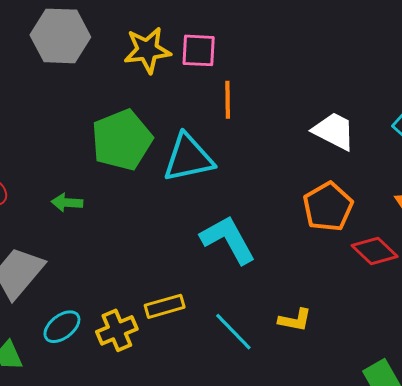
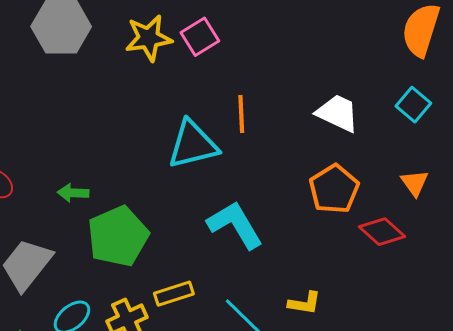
pink square: (199, 50) -> (200, 37), turned -33
orange line: (228, 100) -> (241, 114), moved
green pentagon: (122, 140) -> (118, 236), moved

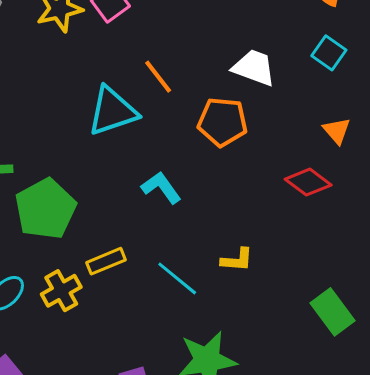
orange line: (241, 114) -> (158, 77), turned -30
orange pentagon: (334, 189) -> (223, 122), moved, turned -30
cyan L-shape: (235, 225) -> (161, 188), size x0.7

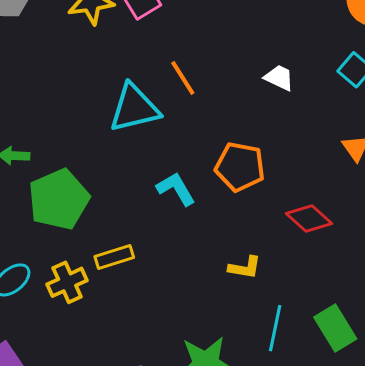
white trapezoid: (254, 68) -> (279, 78), size x0.7
orange pentagon: (223, 122) -> (240, 167), moved
red diamond: (308, 182) -> (309, 219), moved
cyan line: (177, 278) -> (275, 328), moved, turned 57

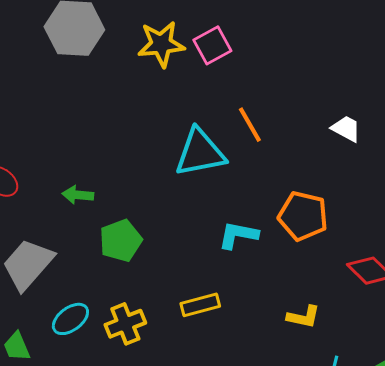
cyan L-shape: (176, 189) -> (238, 235), turned -51
green pentagon: (59, 199) -> (121, 241), size x0.7
yellow rectangle: (114, 257) -> (200, 305), moved

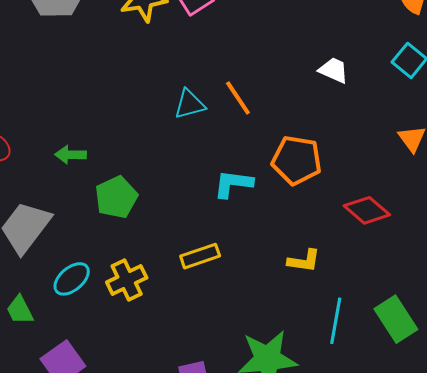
orange line: (250, 125) -> (238, 98), moved
cyan triangle: (200, 153) -> (190, 104), size x0.6

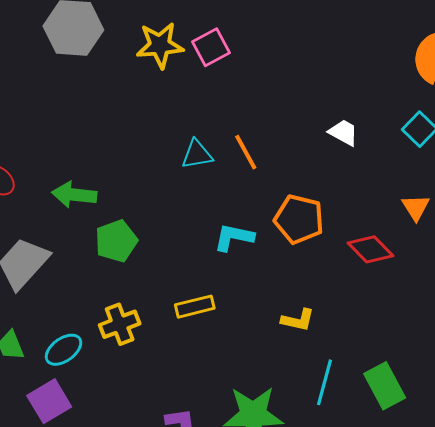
green arrow: (71, 155) -> (74, 195), size x1.4
red diamond: (367, 210) -> (370, 249), moved
cyan ellipse: (72, 279) -> (64, 350), moved

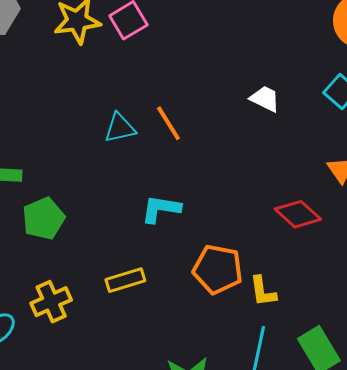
orange pentagon: (299, 219) -> (218, 269), moved
yellow L-shape: (298, 320) -> (263, 291), moved, turned 72

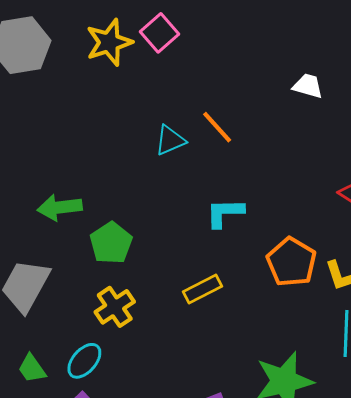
orange pentagon: (218, 269) -> (291, 262), turned 30
yellow cross: (51, 302) -> (115, 307), moved

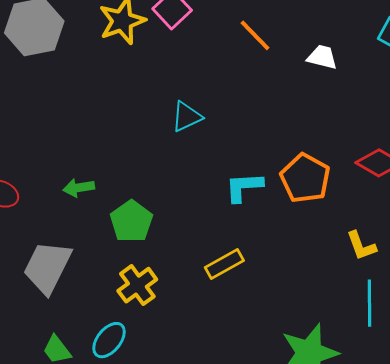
orange line: (217, 127) -> (255, 35), moved
green arrow: (60, 207) -> (79, 188), size x0.7
orange pentagon: (291, 262) -> (305, 178), moved

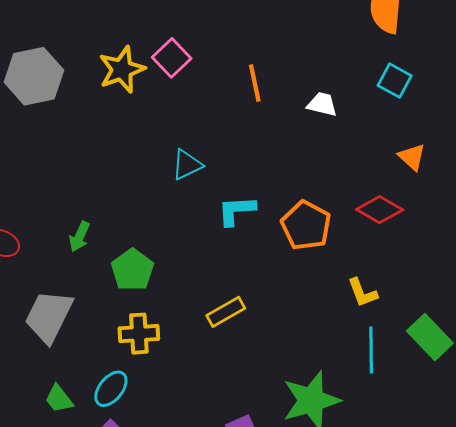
orange line: (255, 35) -> (255, 83), turned 33
cyan L-shape: (244, 187) -> (236, 211), moved
green arrow: (79, 188) -> (80, 237), turned -56
yellow cross: (137, 285) -> (139, 334), turned 33

